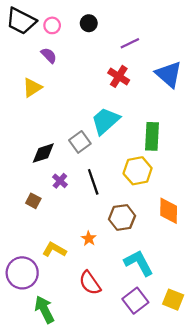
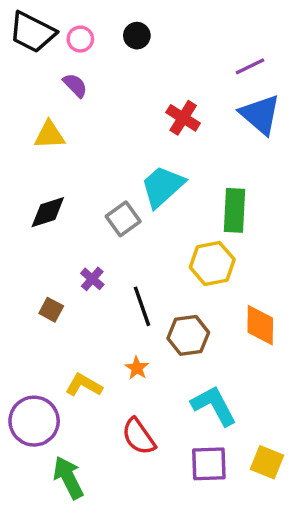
purple line: (130, 43) -> (250, 66), moved
yellow triangle: (32, 88) -> (49, 135), turned 30
black diamond: (43, 153) -> (48, 212), moved
black line: (93, 182) -> (142, 306), moved
purple square: (135, 301) -> (209, 464), turned 35

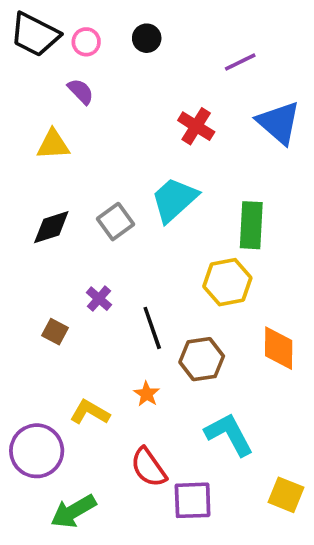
purple line: (250, 66) -> (240, 62), moved
gray square: (123, 219) -> (115, 222), moved
purple square: (209, 464) -> (193, 500), moved
green arrow: (68, 478) -> (73, 511), turned -93

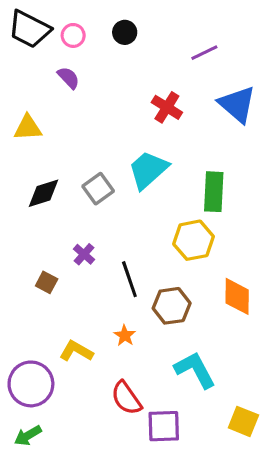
yellow triangle: (53, 145) -> (28, 128), moved
green arrow: (73, 511) -> (28, 435), moved, size x0.7

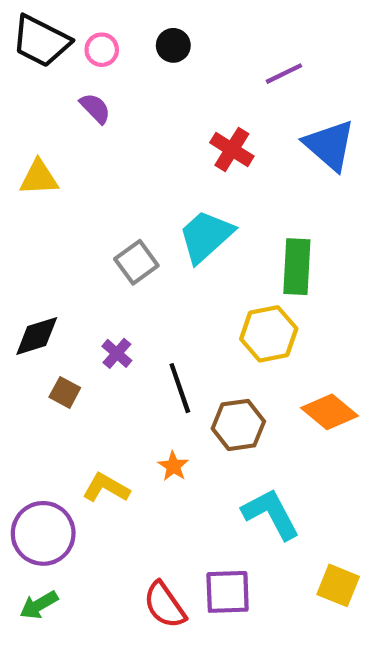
black diamond: (43, 193) -> (37, 336), moved
orange diamond: (237, 296) -> (329, 412), turned -51
red semicircle: (126, 398) -> (165, 605), moved

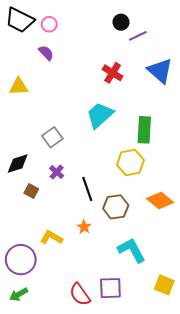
black circle: (173, 45) -> (121, 22), moved
gray square: (136, 262) -> (52, 137), moved

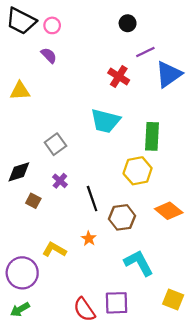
purple line: (138, 36) -> (145, 52), moved
blue triangle: (160, 71) -> (169, 74), turned 44
cyan trapezoid: (100, 115) -> (105, 121), turned -124

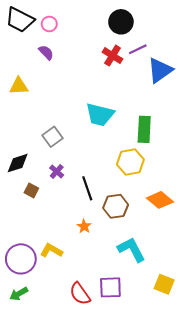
black circle: (128, 23) -> (121, 22), size x1.5
red cross: (119, 77) -> (113, 56), moved
yellow L-shape: (54, 250) -> (51, 251), moved

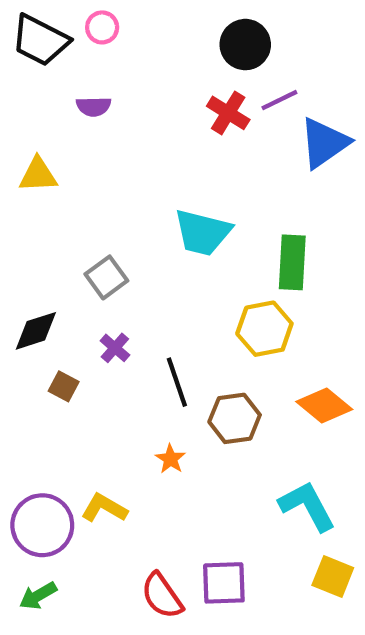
pink circle: (49, 24) -> (102, 27), moved
purple semicircle: (46, 52) -> (94, 106), turned 133
cyan L-shape: (131, 249) -> (307, 506), moved

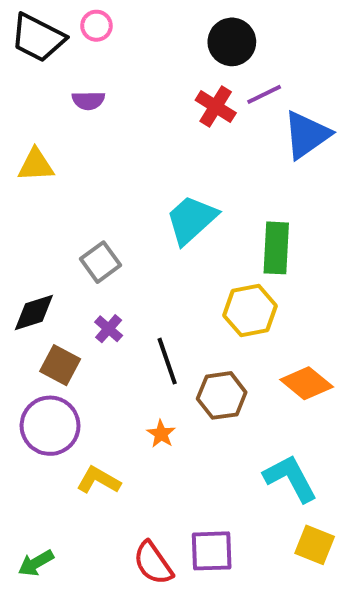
cyan trapezoid: (203, 233) -> (191, 220), turned 124
brown square: (64, 386) -> (60, 365), size x1.4
purple circle: (42, 525) -> (50, 426), moved

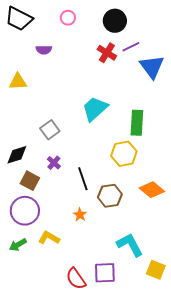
pink circle: (96, 26) -> (68, 18), moved
blue triangle: (307, 135) -> (152, 67), turned -32
cyan L-shape: (290, 478) -> (130, 245), moved
green arrow: (36, 563) -> (18, 245), moved

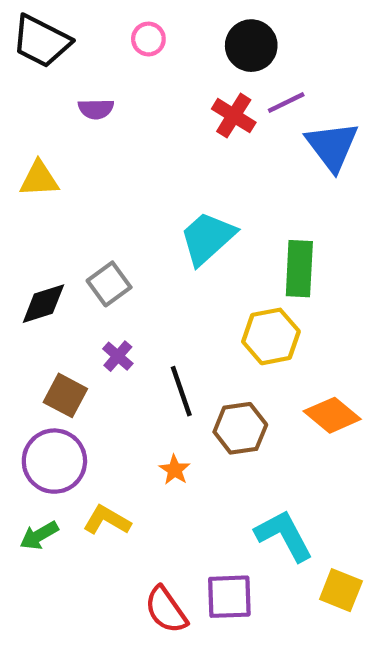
black diamond: (17, 155) -> (43, 304), moved

